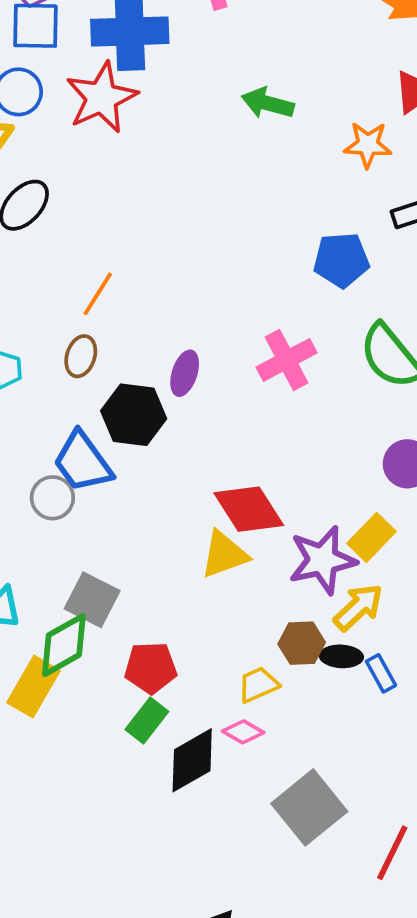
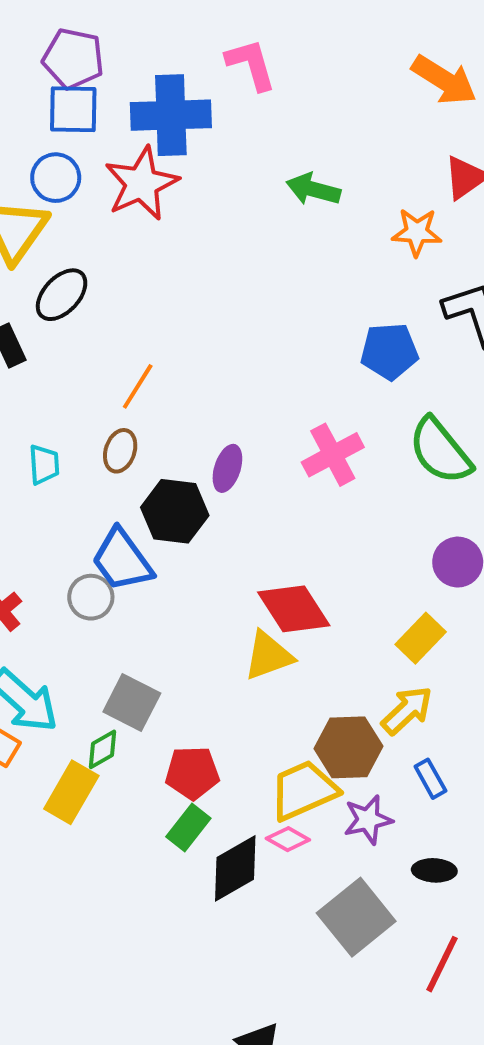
purple star: (322, 560) -> (368, 820), moved, size x0.7
brown hexagon: (302, 643) -> (348, 747), size x1.4
green diamond: (64, 645) -> (103, 749), size x0.6
black ellipse: (341, 656) -> (434, 870), moved
yellow trapezoid: (258, 685) -> (304, 790), size x1.6

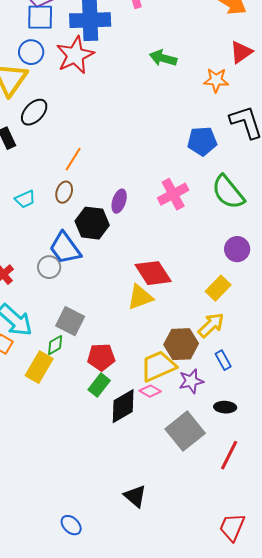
cyan trapezoid: (44, 464) -> (25, 199), turned 70

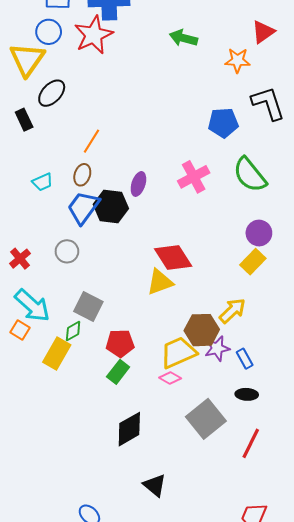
blue trapezoid: (65, 248) -> (83, 207), moved, turned 72
yellow rectangle: (218, 288) -> (253, 262), moved
blue rectangle: (223, 360) -> (245, 359), moved
purple star: (191, 381) -> (217, 348), moved
black diamond: (123, 406) -> (129, 429), moved

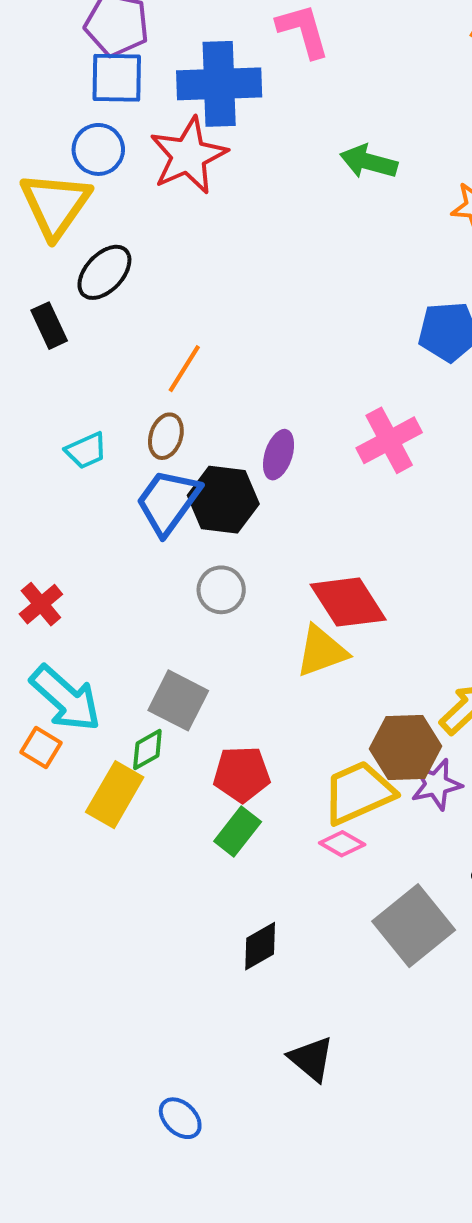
gray circle: (67, 251) -> (221, 590), moved
black diamond: (129, 429) -> (260, 946), size x0.7

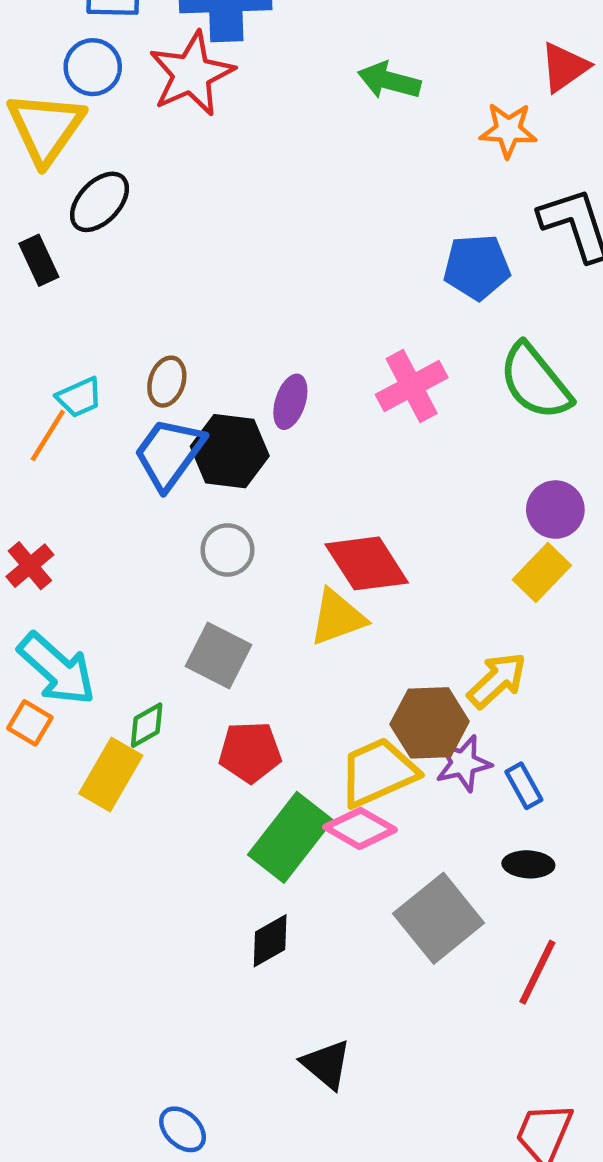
orange line: (184, 369) -> (48, 435), moved
gray square: (178, 700) -> (218, 656), moved
green rectangle: (238, 831) -> (290, 837), moved, size x1.6
pink diamond: (342, 844) -> (360, 828), size x1.4

